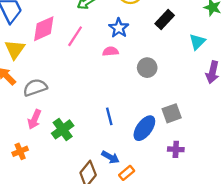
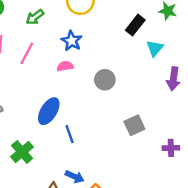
black rectangle: (165, 19) -> (135, 25), moved
blue ellipse: (144, 128) -> (49, 111), moved
purple cross: (176, 149) -> (171, 148), moved

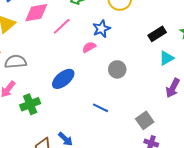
pink semicircle: (65, 66) -> (89, 47), turned -40
gray square: (134, 125) -> (145, 120), moved, turned -30
blue line: (70, 134) -> (101, 108), moved, turned -63

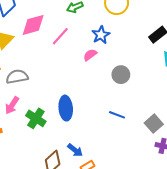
blue ellipse: (63, 79) -> (66, 108), moved, turned -50
green cross: (30, 104) -> (36, 118), turned -30
blue line: (101, 108) -> (117, 115), moved

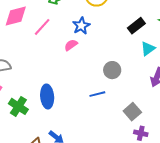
gray circle: (121, 75) -> (112, 70), moved
blue line: (117, 115) -> (97, 94), moved, turned -35

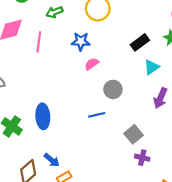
blue star: (81, 26) -> (81, 41), turned 30
pink line: (42, 27) -> (39, 42), turned -36
pink semicircle: (71, 45) -> (92, 64), moved

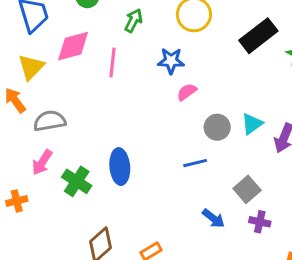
green arrow: (54, 12) -> (133, 21), turned 140
black rectangle: (140, 42) -> (258, 36), moved, size x1.4
cyan triangle: (152, 67) -> (252, 124), moved
blue arrow: (52, 160) -> (213, 218), moved

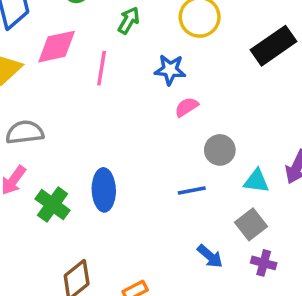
cyan triangle: (252, 124) -> (256, 181), moved, turned 40

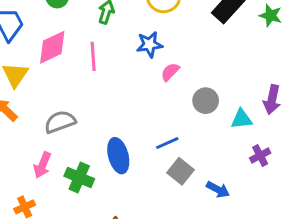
gray semicircle: (25, 132) -> (60, 122), moved
blue line: (192, 190) -> (167, 143), moved
gray square: (251, 224) -> (181, 171), moved
purple cross: (264, 263) -> (260, 156), moved, turned -30

